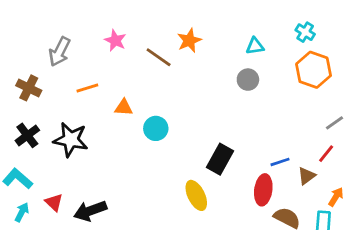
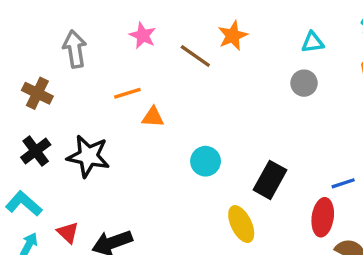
gray arrow: (59, 52) -> (75, 49), turned 144
orange line: (87, 88) -> (127, 93), moved
cyan circle: (156, 128) -> (206, 161), moved

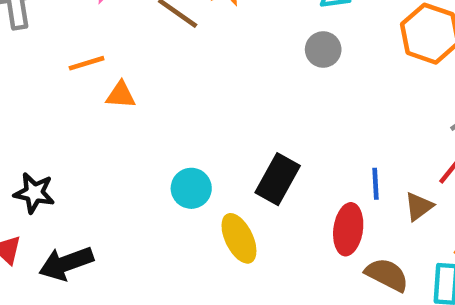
black star: (88, 156) -> (34, 193), moved, size x0.7
cyan circle: (206, 161) -> (191, 188), moved
blue line: (343, 183) -> (376, 184), turned -75

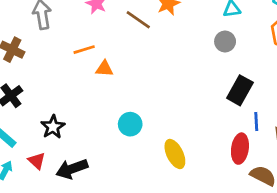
black rectangle: (278, 179) -> (240, 90), moved
cyan circle: (191, 188) -> (130, 124), moved
black star: (34, 193) -> (53, 127), turned 30

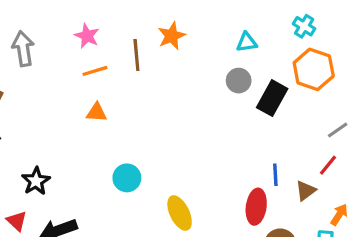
brown line: (138, 20) -> (136, 55), turned 50
orange line: (84, 50) -> (95, 71), moved
black rectangle: (240, 90) -> (272, 98), moved

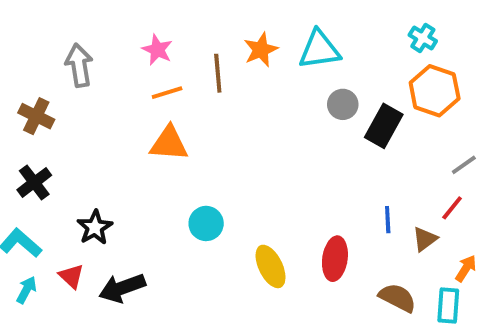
cyan triangle: (247, 42) -> (319, 50), moved, size x1.6
orange triangle: (97, 112) -> (169, 143), size x1.5
red ellipse: (256, 207) -> (335, 259), moved

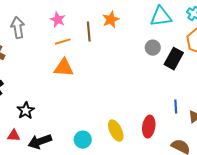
cyan triangle: (319, 50) -> (161, 17), moved
cyan circle: (206, 223) -> (83, 140), moved
red triangle: (71, 276) -> (14, 136), turned -40

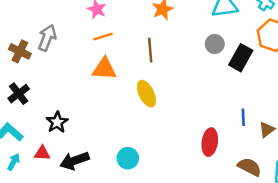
gray arrow: (18, 28) -> (47, 38), moved, turned 30
brown line: (89, 32) -> (150, 50), moved
yellow ellipse: (116, 131) -> (146, 94), moved

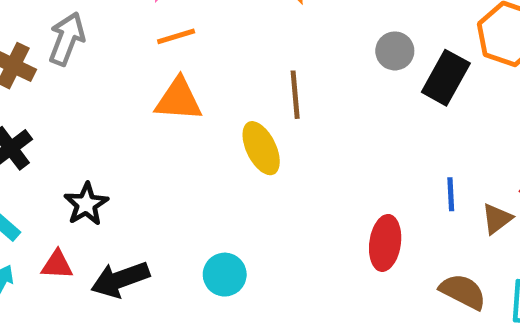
brown line: (150, 50) -> (295, 95), moved

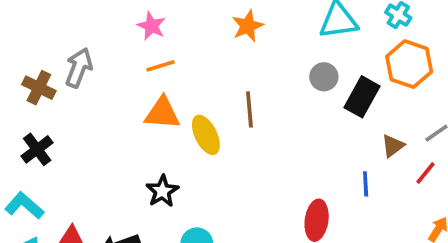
yellow ellipse: (261, 148) -> (206, 135), moved
black star: (86, 204) -> (162, 191), moved
brown triangle: (497, 219) -> (393, 146), moved

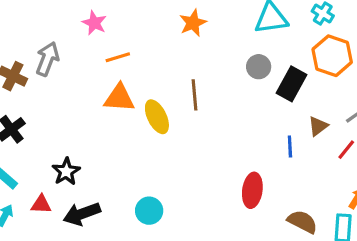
pink star: (151, 26) -> (94, 23), moved
blue line: (366, 184) -> (290, 146), moved
black star: (162, 191) -> (66, 172), moved

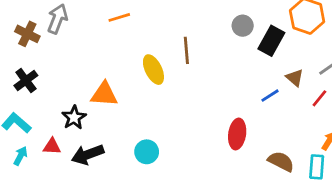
orange triangle: (119, 98) -> (104, 94), moved
brown triangle: (318, 126) -> (295, 78), turned -42
blue line: (290, 146) -> (270, 96), turned 60

